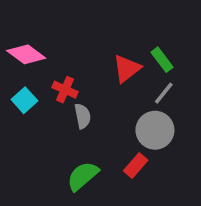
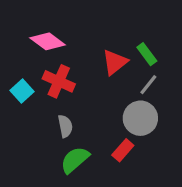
pink diamond: (26, 54) -> (48, 41), moved
red cross: (65, 90) -> (59, 81), size x1.4
gray semicircle: (83, 116) -> (65, 126), moved

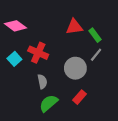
pink diamond: (48, 41) -> (15, 26), moved
red triangle: (115, 62) -> (74, 27), moved, turned 30
gray circle: (140, 118) -> (75, 68), moved

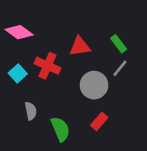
red triangle: (74, 27) -> (80, 46), moved
gray semicircle: (42, 82) -> (31, 111), moved
green semicircle: (49, 103) -> (60, 129), turned 108

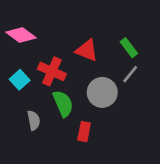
red triangle: (80, 46) -> (87, 50), turned 30
red rectangle: (99, 121) -> (84, 132), moved, turned -30
green semicircle: (60, 129) -> (63, 104), moved

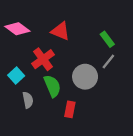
red triangle: (87, 50) -> (61, 31), moved
red cross: (52, 71) -> (43, 59), turned 30
cyan square: (20, 80) -> (16, 75), moved

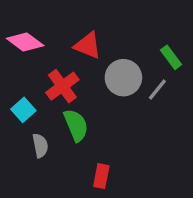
green rectangle: (107, 39) -> (171, 57), moved
gray circle: (85, 77) -> (123, 78), moved
red rectangle: (70, 109) -> (101, 176), moved

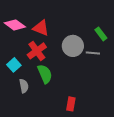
red triangle: (88, 45) -> (41, 28), moved
gray line: (157, 90) -> (93, 53), turned 56
red rectangle: (101, 176) -> (71, 104), moved

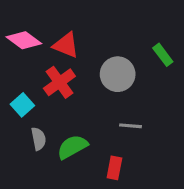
gray line: (93, 53) -> (131, 126), moved
green semicircle: (45, 74) -> (72, 147), moved, turned -96

